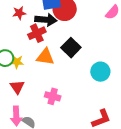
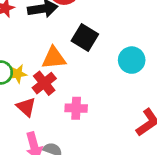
red cross: (37, 33) -> (44, 83), moved

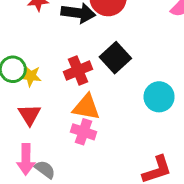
orange triangle: (54, 58) -> (86, 107), moved
red cross: (44, 83) -> (78, 70), moved

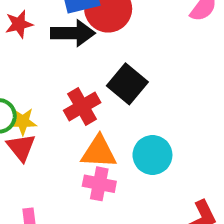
cyan circle: (159, 97) -> (152, 155), moved
red triangle: (29, 115) -> (21, 147), moved

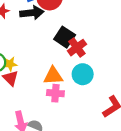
red cross: (82, 107) -> (77, 48), moved

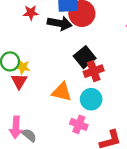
pink cross: (55, 93) -> (79, 124), moved

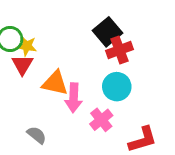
orange triangle: (62, 92) -> (55, 83), moved
pink cross: (79, 124) -> (101, 120), turned 30
pink arrow: (16, 127) -> (74, 98), moved

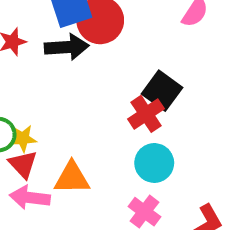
black square: (107, 32) -> (162, 91), moved
pink arrow: (74, 98) -> (30, 198), moved, turned 108

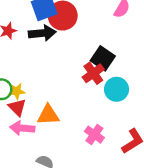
cyan circle: (154, 163) -> (117, 89), moved

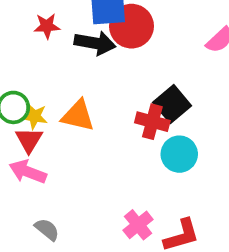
red cross: (93, 73) -> (152, 122), turned 35
orange triangle: (48, 115) -> (78, 116), moved
pink cross: (94, 135) -> (138, 225), moved

